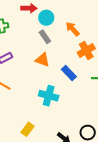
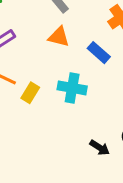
yellow rectangle: (28, 129) -> (30, 93), moved

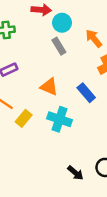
orange triangle: (59, 37) -> (49, 87), moved

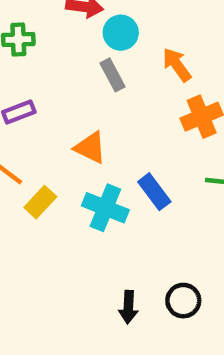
blue rectangle: (86, 93) -> (154, 192), moved
black arrow: (75, 173) -> (128, 307), turned 49

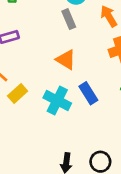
orange triangle: (90, 148) -> (66, 60), moved

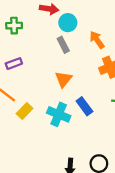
orange triangle: (66, 60) -> (63, 79), turned 42

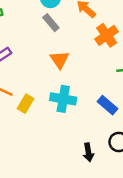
blue rectangle: (84, 106) -> (108, 105), moved

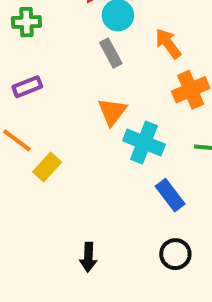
cyan cross: (63, 99) -> (144, 143), moved
black arrow: (88, 152) -> (88, 257), moved

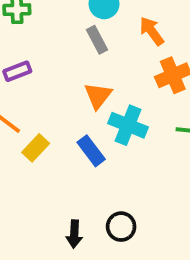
blue rectangle: (170, 195) -> (91, 151), moved
black circle: (175, 254) -> (121, 227), moved

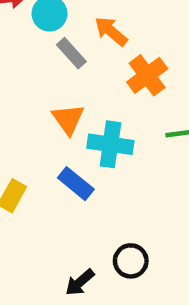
gray rectangle: (97, 40) -> (71, 53), moved
black arrow: (74, 234) -> (80, 282), turned 60

